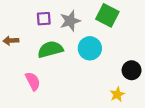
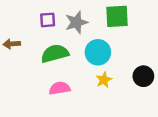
green square: (107, 15) -> (117, 16), turned -30
pink semicircle: (33, 81) -> (60, 88), moved, turned -72
yellow star: (117, 94) -> (104, 80), moved

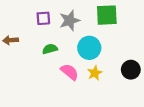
green semicircle: (55, 53) -> (50, 49), size x0.6
pink semicircle: (60, 88) -> (70, 72), moved, turned 48

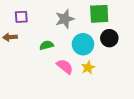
purple square: (43, 18) -> (21, 17), moved
black circle: (131, 70) -> (109, 38), moved

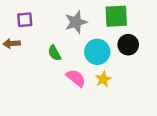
green semicircle: (47, 45) -> (54, 53), turned -104

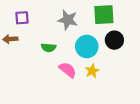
gray star: (76, 22) -> (68, 20), turned 30
green semicircle: (54, 53) -> (49, 48), turned -56

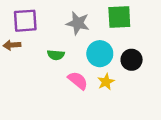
purple square: (22, 18) -> (25, 21), size x1.5
black circle: (114, 40) -> (132, 60), moved

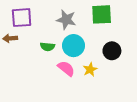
cyan circle: (100, 54) -> (73, 46), moved

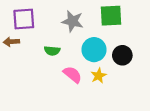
cyan circle: (73, 46) -> (94, 50), moved

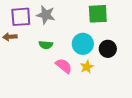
gray star: (72, 21) -> (46, 15), moved

